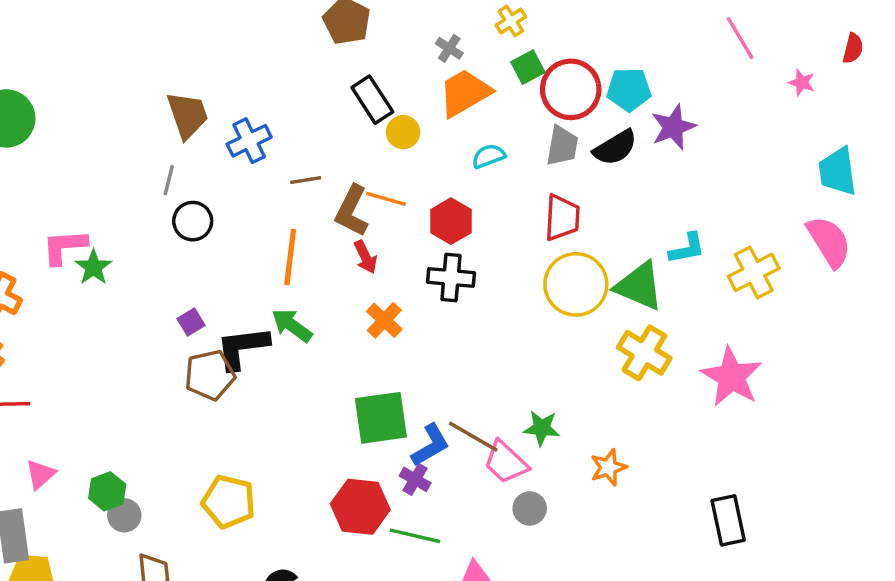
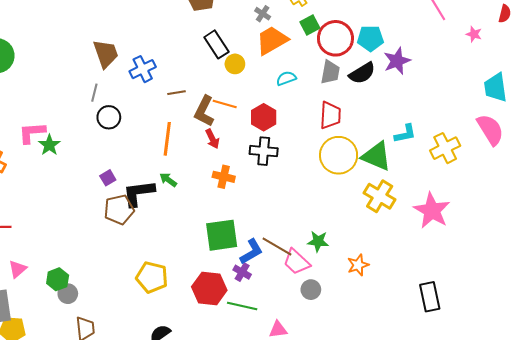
orange cross: (384, 320) -> (224, 177), turned -30
green arrow: (292, 325) -> (168, 180), size x0.7
yellow pentagon: (229, 502) -> (152, 277), moved

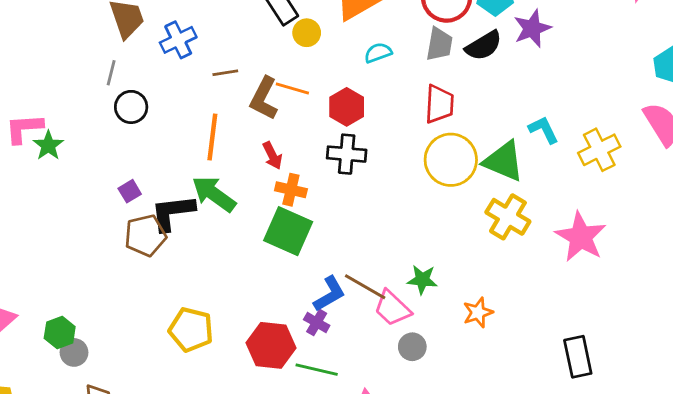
cyan L-shape: (405, 134) -> (544, 130), turned -105
red arrow: (212, 139) -> (272, 155), moved
green arrow: (168, 180) -> (214, 194), size x1.8
green square: (222, 235) -> (288, 231), moved, turned 32

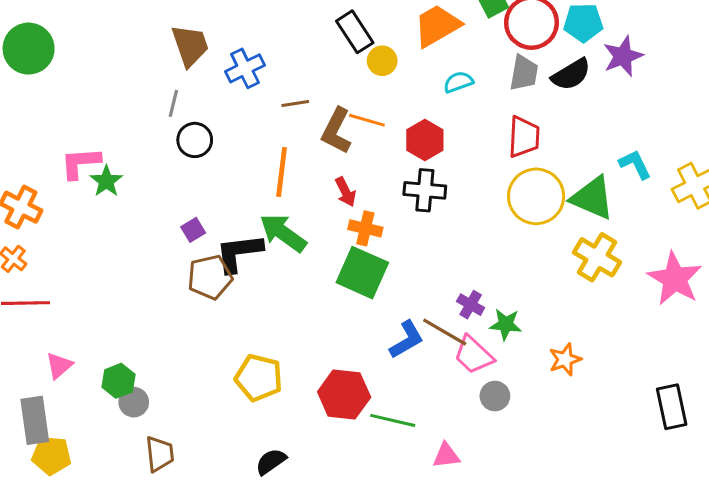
purple cross: (317, 322) -> (471, 305), moved

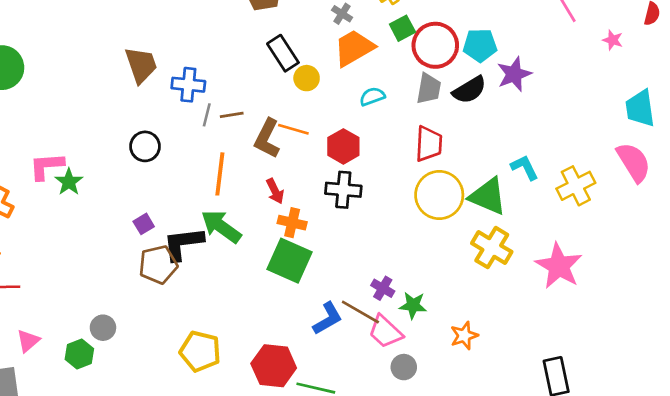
blue cross: (245, 68) -> (188, 85), turned 32
gray line: (173, 103) -> (207, 115), moved
gray circle: (134, 402) -> (103, 328), moved

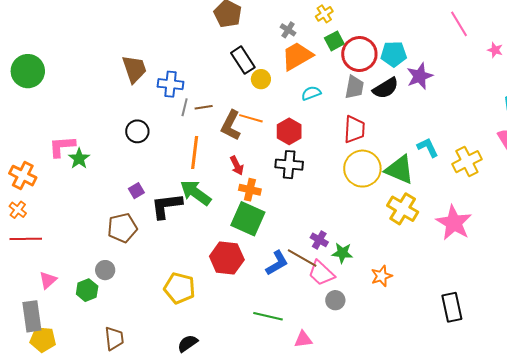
brown pentagon: (158, 265) -> (122, 228), moved
red hexagon: (274, 366) -> (227, 258), moved

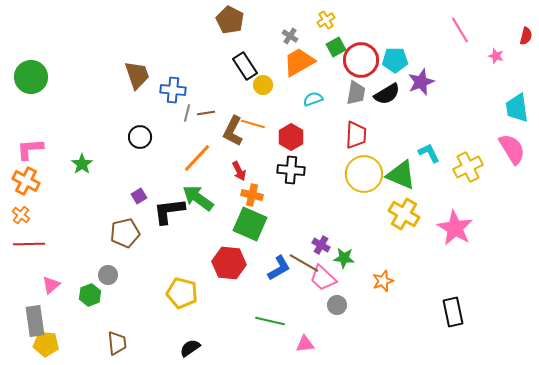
pink L-shape: (62, 146) -> (30, 149), moved
orange line: (195, 152) -> (197, 158), turned 36

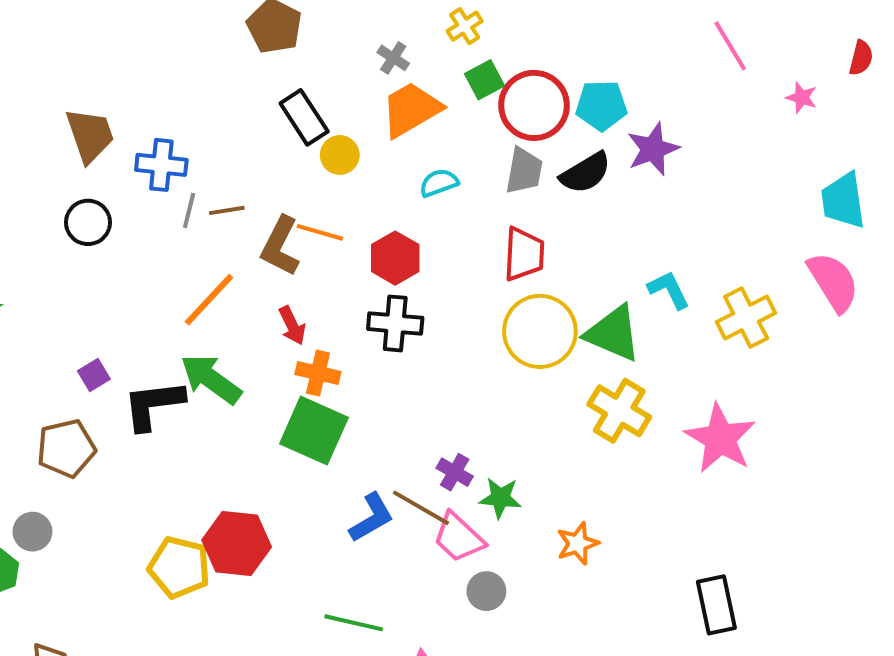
black circle: (140, 137) -> (88, 222), moved
red hexagon: (229, 263) -> (237, 544), moved

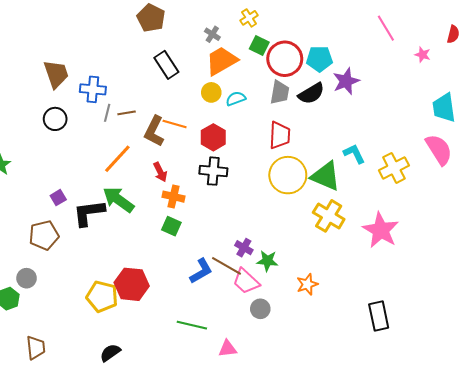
green square: (484, 80) -> (259, 45), turned -36
yellow circle: (340, 155) -> (211, 92), moved
green square: (314, 431) -> (171, 226), size x0.6

